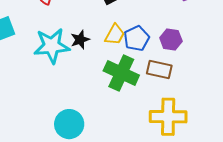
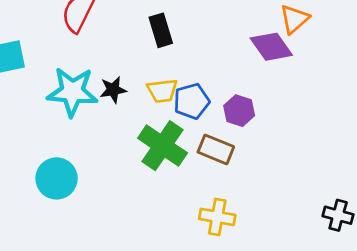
yellow trapezoid: (115, 35) -> (162, 91), turned 45
yellow cross: (168, 117) -> (217, 217), size x0.7
cyan circle: (69, 124) -> (57, 178), moved

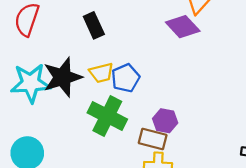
black star: (113, 90) -> (63, 77), size x1.8
purple hexagon: (239, 111) -> (165, 121), moved
brown rectangle: (216, 149) -> (153, 139), moved

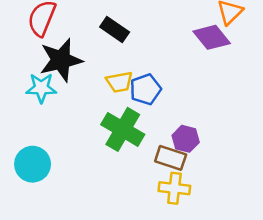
black rectangle: (94, 25) -> (115, 29), turned -35
black star: (63, 77) -> (61, 60), moved
cyan star: (31, 83) -> (41, 88), size x0.7

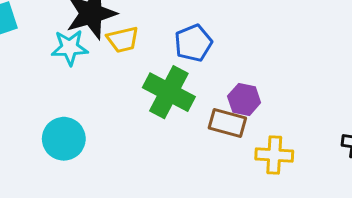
yellow trapezoid: (119, 82) -> (123, 40), moved
yellow cross: (174, 188) -> (274, 155), moved

